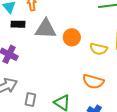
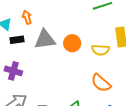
orange semicircle: (93, 82) -> (101, 83), turned 35

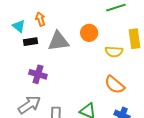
orange circle: (72, 43) -> (89, 33), moved
purple cross: (13, 71) -> (38, 74), moved

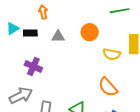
cyan triangle: (19, 26) -> (13, 28), moved, turned 40
gray triangle: (58, 41) -> (58, 36), size x0.6

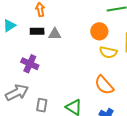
orange circle: (90, 32) -> (99, 31), moved
black rectangle: (30, 33) -> (37, 31), moved

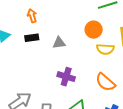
gray triangle: (55, 34) -> (59, 43), moved
purple cross: (30, 64) -> (66, 77), moved

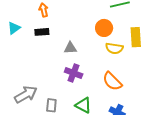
gray triangle: (59, 43) -> (70, 48), moved

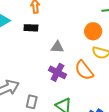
orange semicircle: (112, 81) -> (84, 70), moved

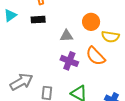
orange circle: (93, 31) -> (91, 22), moved

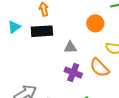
black rectangle: (38, 20) -> (42, 31), size x1.5
orange circle: (91, 22) -> (95, 23), moved

